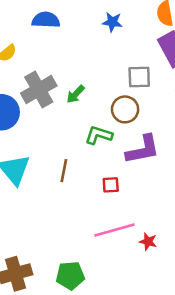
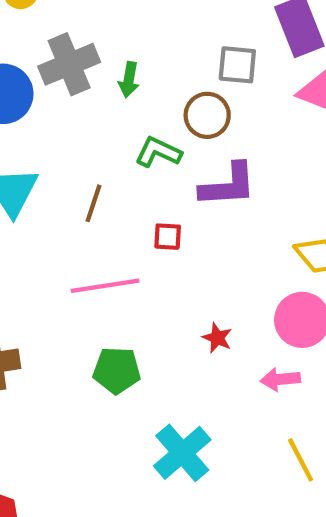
green arrow: (76, 94) -> (129, 80), turned -42
pink line: (115, 230) -> (105, 286), moved
green pentagon: (70, 276) -> (117, 370), moved

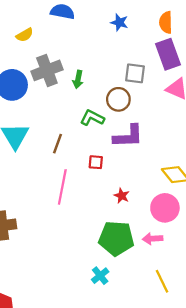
pink line: (105, 286) -> (62, 187), turned -72
red star: (217, 338) -> (122, 196), moved
green pentagon: (117, 370) -> (116, 238), moved, size x1.4
cyan cross: (182, 453) -> (100, 276), size x0.6

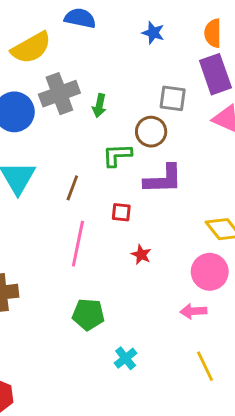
yellow semicircle: (25, 35) -> (31, 48), size x1.8
green L-shape: (92, 118) -> (117, 155), turned -30
red star: (122, 196) -> (141, 255), moved
green pentagon: (116, 238) -> (88, 314), moved, size x0.7

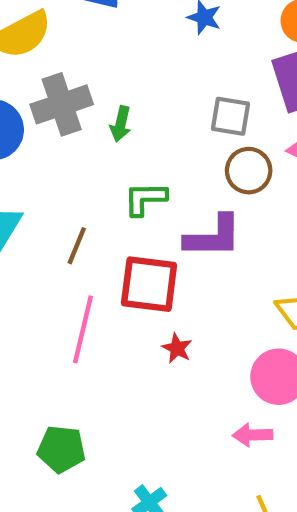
brown circle: (151, 132) -> (249, 171), moved
red square: (121, 212) -> (149, 284), size x2.0
green pentagon: (88, 314) -> (61, 449), moved

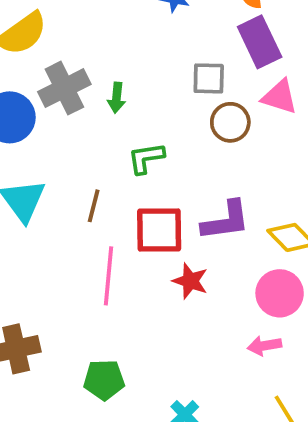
purple L-shape: (213, 237) -> (226, 221), moved
red star: (177, 348) -> (190, 281), size x1.4

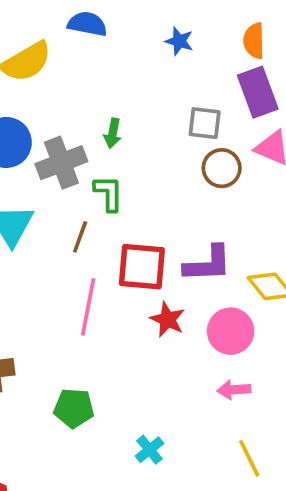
gray cross: (64, 88) -> (61, 163), moved
green L-shape: (146, 158) -> (109, 193), moved, turned 93
pink circle: (280, 293) -> (231, 331), moved

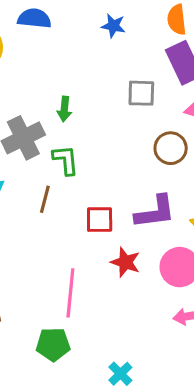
brown circle: (222, 168) -> (171, 148), moved
red square: (142, 267) -> (100, 220), size x0.7
pink line: (88, 307) -> (70, 293), moved

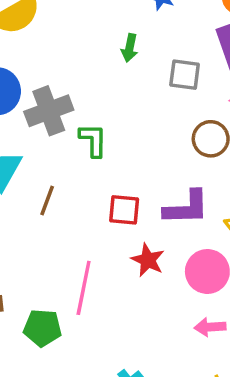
green arrow: (64, 109) -> (130, 48), moved
brown line: (45, 199) -> (47, 200), moved
green pentagon: (53, 344) -> (42, 328), moved

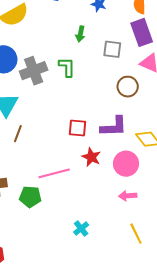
green L-shape: (93, 140) -> (67, 67), moved
brown line: (47, 200) -> (18, 134), moved
pink line: (84, 288) -> (54, 173), turned 64

